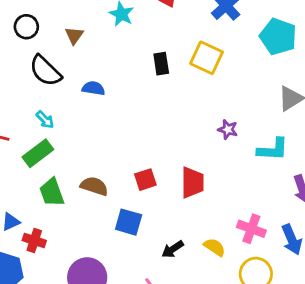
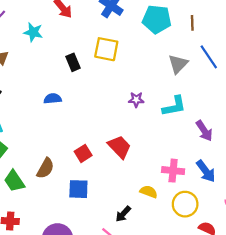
blue semicircle: (93, 88) -> (53, 99), moved
red trapezoid: (192, 183) -> (119, 147), turned -30
brown semicircle: (94, 186) -> (45, 168), turned 115
black arrow: (173, 249) -> (123, 214), moved

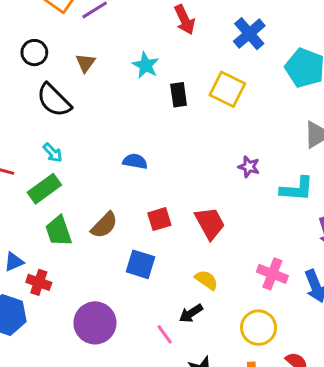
cyan star: (33, 32) -> (146, 65), moved
blue semicircle: (53, 99) -> (135, 161), moved
yellow semicircle: (149, 192) -> (206, 280), moved
yellow circle: (185, 204) -> (259, 328), moved

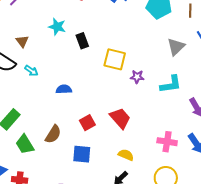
brown triangle: (86, 63) -> (22, 41), moved
yellow square: (227, 89) -> (115, 59), moved
cyan arrow: (53, 153) -> (31, 71), moved

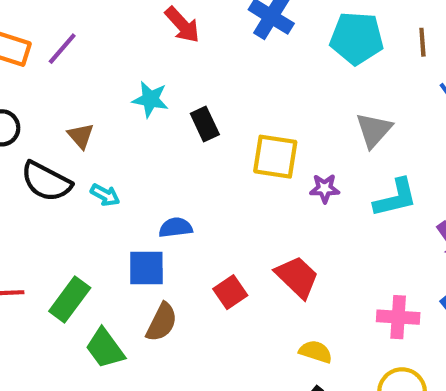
gray triangle: (176, 47) -> (374, 130), moved
blue square: (82, 154) -> (146, 268), moved

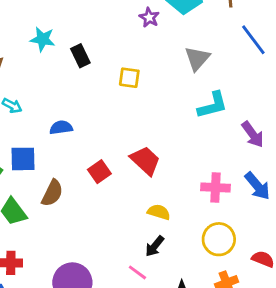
yellow square: (275, 157) -> (129, 78), size x0.7
purple star: (325, 188) -> (149, 17), moved, turned 30
blue square: (146, 268) -> (23, 159), moved

